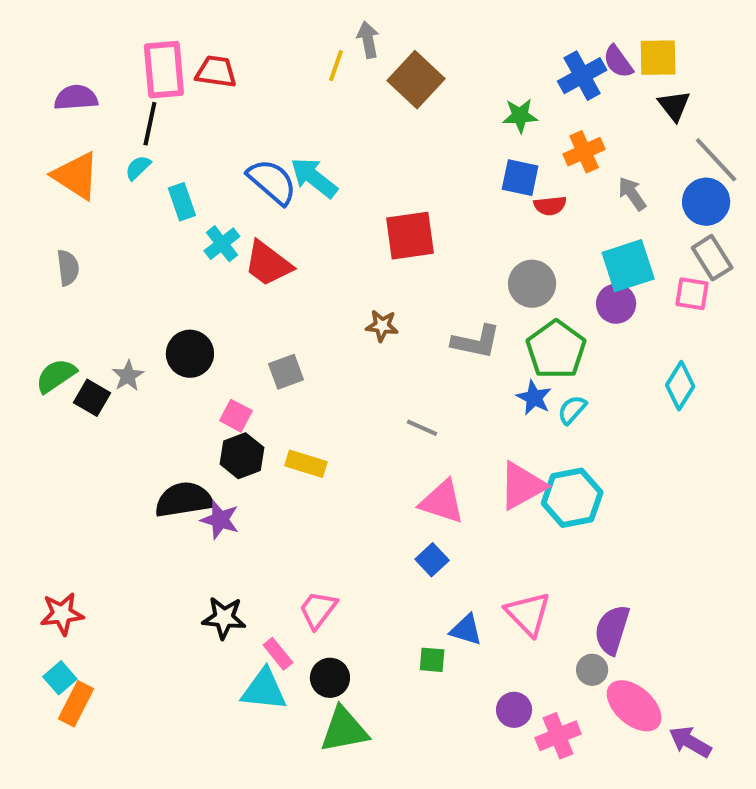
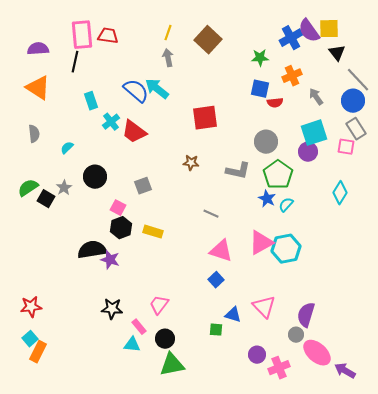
gray arrow: (368, 40) -> (168, 58), moved
purple semicircle: (618, 62) -> (309, 31), size x1.4
cyan semicircle: (138, 168) -> (67, 148), moved
cyan triangle: (264, 690) -> (132, 345), size x0.7

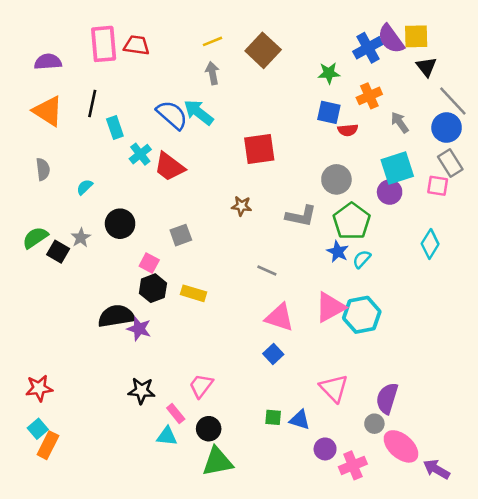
yellow line: (168, 33) -> (212, 41), turned 49
black line: (75, 62) -> (92, 103), moved
blue triangle: (233, 315) -> (300, 420), moved

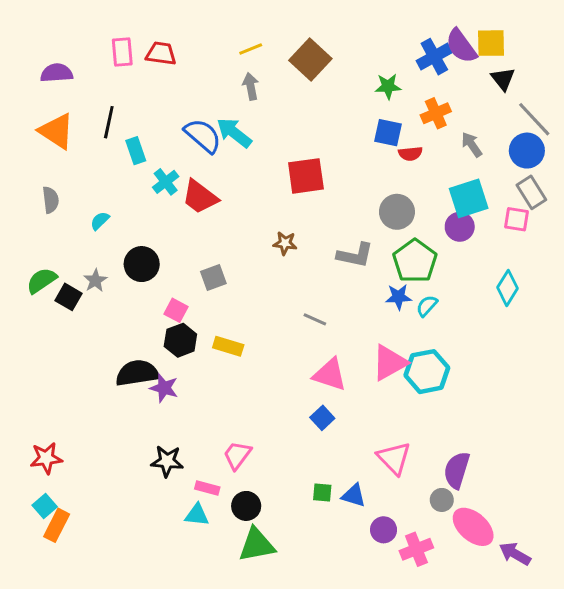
pink rectangle: (104, 44) -> (122, 52), size x0.7
blue star: (338, 252) -> (398, 297), turned -30
pink rectangle: (176, 414) -> (207, 488), turned -36

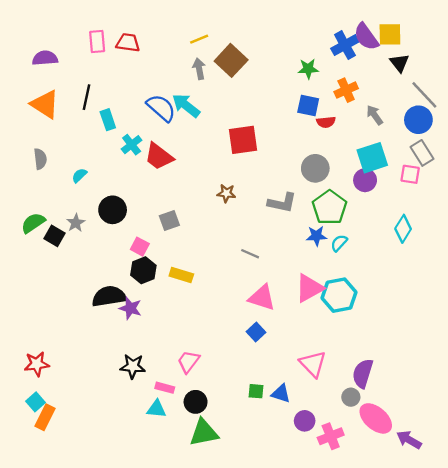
brown square: (310, 60) -> (231, 60), moved

